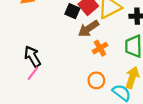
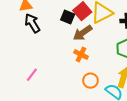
orange cross: (100, 48) -> (81, 54), moved, turned -32
black arrow: (32, 56) -> (32, 23), moved

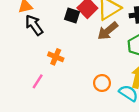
brown arrow: (83, 33) -> (108, 31), moved
orange cross: (81, 54) -> (56, 57), moved

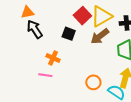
black square: (72, 15) -> (69, 34), moved
pink line: (38, 81) -> (45, 75), moved, turned 64

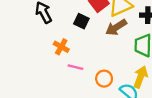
pink line: (45, 75) -> (75, 67), moved

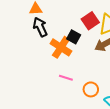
orange cross: (61, 47) -> (61, 47), moved, size x1.5

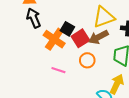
red square: (90, 21) -> (80, 38), moved
orange circle: (91, 89) -> (87, 60), moved

